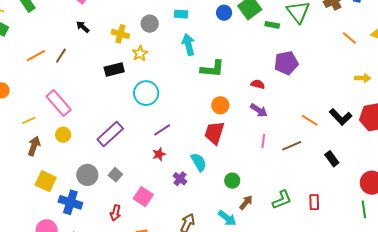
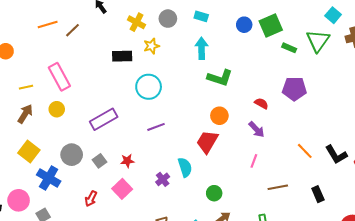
brown line: (292, 146) -> (278, 187), moved
red star: (159, 154) -> (127, 161), moved

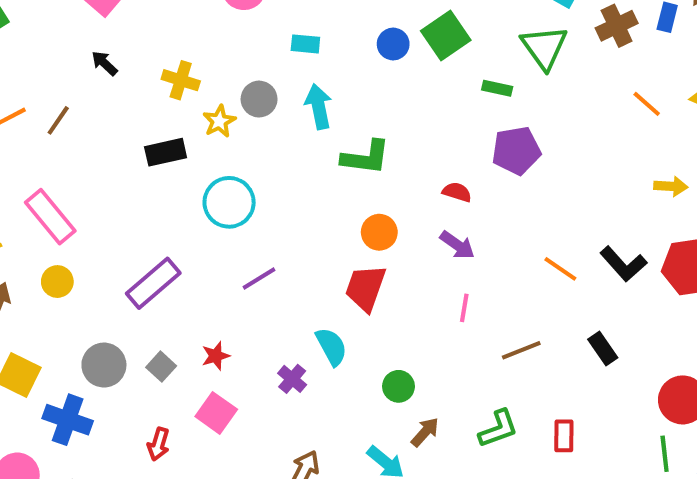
gray circle: (168, 19) -> (259, 99), moved
green rectangle: (289, 48) -> (497, 88), moved

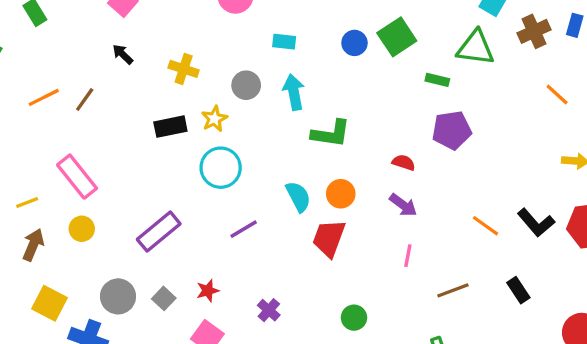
green triangle: (544, 47) -> (476, 48), turned -48
yellow star: (219, 121) -> (214, 119), moved
cyan semicircle: (331, 347) -> (298, 197), moved

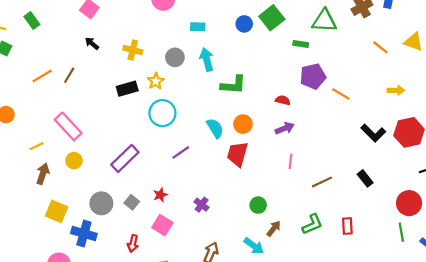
purple arrow: (403, 205) -> (285, 128), turned -54
orange line: (485, 226) -> (341, 94), moved

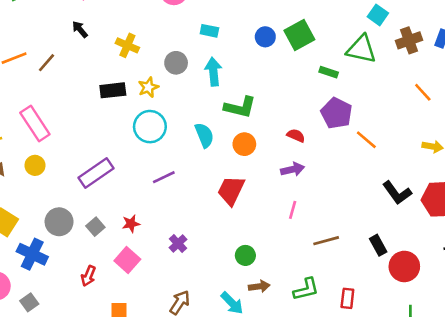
purple pentagon: (313, 76) -> (337, 113), turned 30
orange circle: (243, 124) -> (244, 144), moved
cyan semicircle: (215, 128) -> (204, 135), moved
red circle: (409, 203) -> (404, 266), moved
brown arrow: (274, 228) -> (259, 286), turned 35

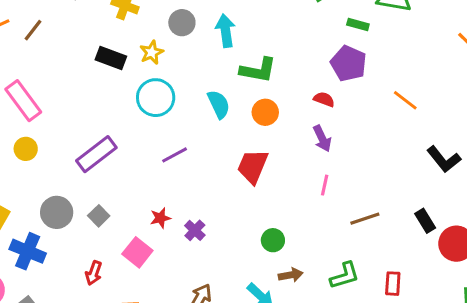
black rectangle: (113, 90) -> (111, 58), turned 30
purple pentagon: (337, 113) -> (348, 64), moved
purple arrow: (293, 169) -> (322, 138), turned 80
red star: (131, 224) -> (160, 218), moved

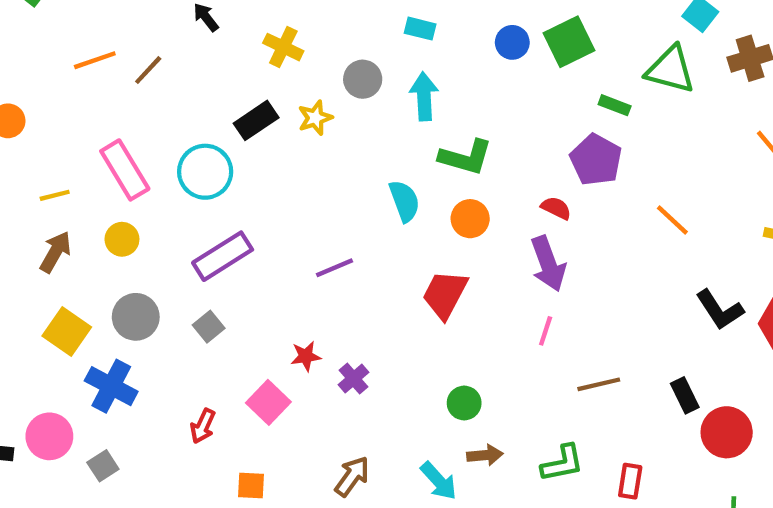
black rectangle: (111, 58) -> (256, 120), turned -60
cyan circle: (156, 98) -> (205, 172), moved
purple arrow: (322, 138) -> (548, 264), size x1.4
gray circle: (57, 212) -> (136, 317), moved
gray square: (99, 216) -> (209, 327), moved

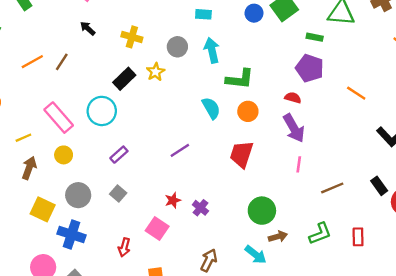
purple rectangle: (223, 256) -> (119, 155), size x0.6
green circle: (464, 403) -> (262, 211), size x1.5

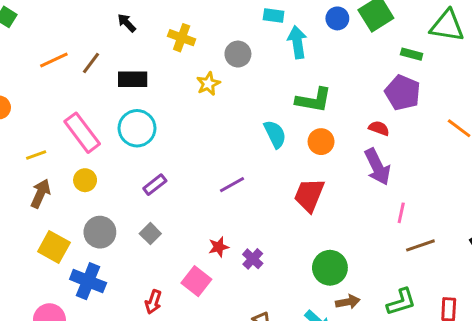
cyan arrow: (212, 50) -> (297, 42), moved
black rectangle: (124, 79) -> (133, 79), moved, turned 40
pink line: (299, 164) -> (401, 213), moved

